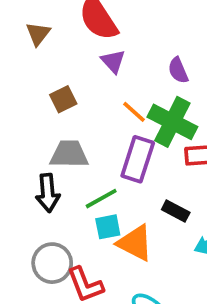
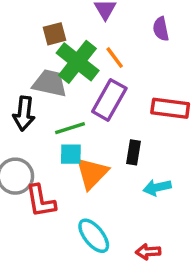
green cross: (172, 122) -> (78, 62), moved
black rectangle: (176, 211) -> (133, 152), turned 60
orange triangle: (135, 243) -> (92, 173), turned 36

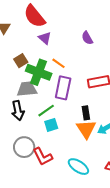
purple semicircle: (161, 29) -> (87, 38), moved
orange triangle: (92, 173) -> (86, 129), moved

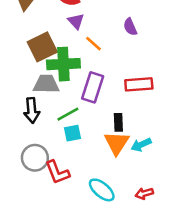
brown square: (21, 61) -> (42, 47), size x1.6
orange line: (59, 63) -> (94, 44), moved
green cross: (39, 72) -> (63, 64), turned -30

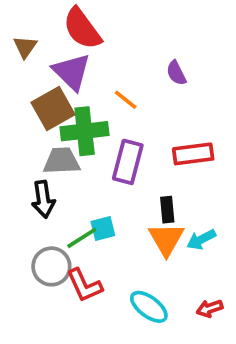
purple triangle: (76, 21) -> (72, 72), moved, size x1.6
green line: (68, 114) -> (82, 238), moved

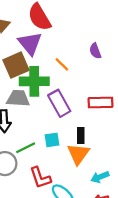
purple rectangle: (128, 162) -> (59, 103), turned -50
cyan square: (103, 229) -> (52, 140), moved
cyan arrow: (201, 239) -> (100, 177), moved
red L-shape: (84, 285) -> (40, 178), moved

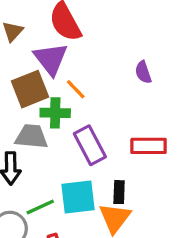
orange line: (62, 64) -> (76, 89), moved
green cross: (34, 81) -> (55, 113), size x0.7
cyan square: (52, 140) -> (78, 197), size x1.6

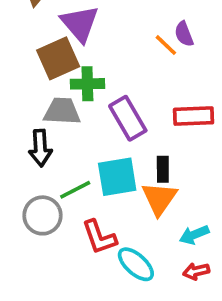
orange line: (76, 89) -> (166, 45), moved

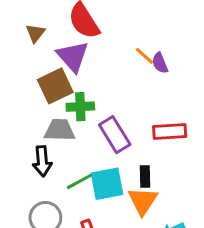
orange line: (166, 45) -> (144, 56), moved
green line: (75, 190) -> (79, 181), moved

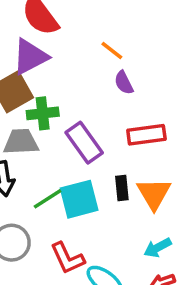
purple triangle: (73, 56) -> (30, 57), turned 48
purple semicircle: (160, 63) -> (124, 83), moved
orange triangle: (143, 201) -> (154, 194), moved

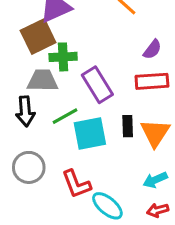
purple semicircle: (124, 83) -> (152, 49), moved, turned -120
green line: (48, 199) -> (65, 116), moved

